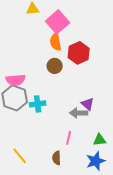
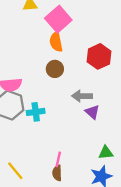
red hexagon: (79, 53) -> (99, 56), moved
gray arrow: (79, 113) -> (82, 96), moved
pink line: (69, 138) -> (58, 159), moved

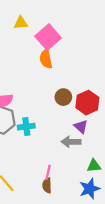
red hexagon: (99, 56) -> (87, 103), moved
brown circle: (55, 69) -> (63, 97), moved
gray arrow: (82, 96) -> (71, 142), moved

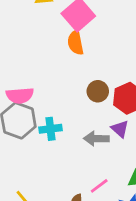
gray arrow: (71, 142) -> (96, 139), moved
pink line: (48, 172) -> (99, 186), moved, turned 40

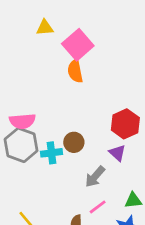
brown circle: (98, 91) -> (74, 142), moved
gray arrow: (96, 139) -> (95, 177), moved, turned -50

